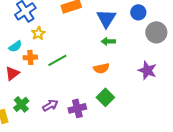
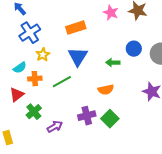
blue circle: (138, 12) -> (134, 49), moved
blue triangle: (106, 18) -> (78, 57), moved
green cross: (21, 104) -> (34, 112), moved
purple cross: (77, 108) -> (87, 116), moved

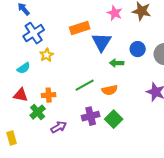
blue triangle: (78, 57) -> (102, 42), moved
orange cross: (35, 79) -> (49, 95), moved
green line: (62, 82) -> (85, 85), moved
red triangle: (17, 95) -> (21, 95), turned 49

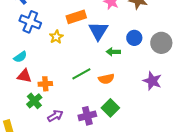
blue cross: (34, 33) -> (30, 22), turned -35
yellow star: (47, 55) -> (56, 37), moved
red triangle: (21, 95) -> (24, 76), moved
purple cross: (91, 116) -> (87, 116), moved

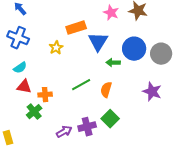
blue cross: (30, 22) -> (18, 38), moved
blue circle: (134, 38) -> (134, 49), size x1.5
orange semicircle: (106, 79) -> (106, 90), turned 119
purple arrow: (55, 116) -> (64, 132), moved

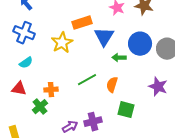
yellow star: (56, 48) -> (62, 43), size x1.5
red triangle: (24, 87) -> (19, 89), moved
green square: (110, 119) -> (126, 110), moved, turned -30

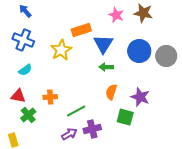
green arrow: (119, 58) -> (106, 67), moved
green line: (87, 80) -> (76, 111), moved
purple star: (158, 87) -> (140, 97), moved
green cross: (40, 107) -> (28, 115), moved

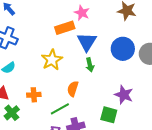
pink star: (116, 15) -> (82, 13), moved
yellow star: (61, 50) -> (52, 60), moved
green arrow: (106, 67) -> (90, 65), turned -104
orange semicircle: (111, 92) -> (73, 89), moved

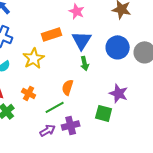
orange rectangle: (65, 28) -> (52, 34), moved
yellow star: (52, 60) -> (34, 58), moved
orange cross: (34, 95) -> (29, 93), turned 32

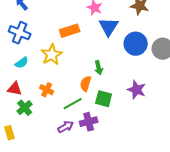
blue triangle: (82, 40) -> (109, 27), moved
green arrow: (85, 63) -> (99, 68), moved
green square: (104, 113) -> (104, 99), moved

